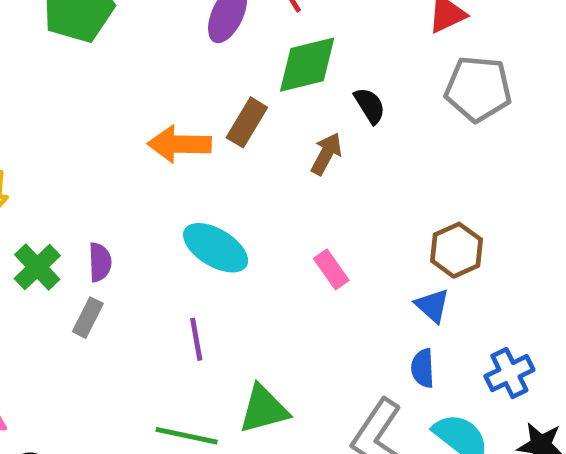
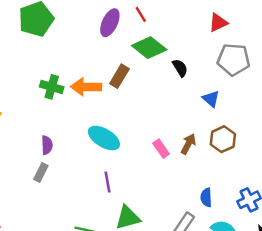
green diamond: (307, 65) -> (149, 48), turned 52
brown arrow: (326, 154) -> (188, 144), moved
green cross: (37, 267) -> (52, 87), moved, turned -30
blue triangle: (432, 306) -> (211, 99), moved
purple line: (196, 339) -> (108, 182), moved

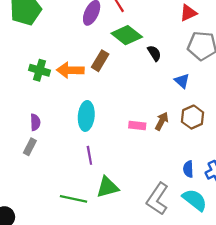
cyan ellipse: (104, 138) -> (86, 116), turned 64
pink rectangle: (161, 149) -> (137, 126), turned -49
blue semicircle: (206, 197) -> (188, 169), moved

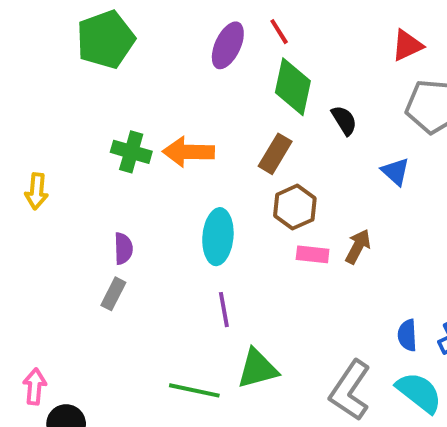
green diamond: (127, 35) -> (293, 87), turned 64
brown rectangle: (100, 61) -> (275, 154), moved
brown hexagon: (193, 117) -> (295, 207), moved

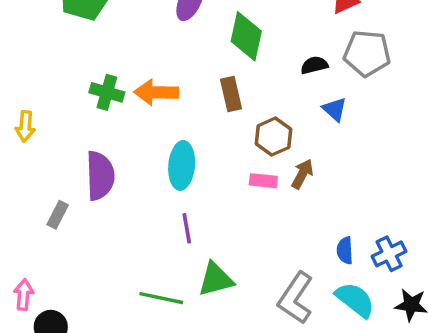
black semicircle: (344, 120) -> (314, 65), moved, turned -72
brown rectangle: (275, 154) -> (231, 94), turned -44
brown hexagon: (295, 207) -> (273, 137), moved
purple semicircle: (123, 248) -> (100, 176), size x1.8
gray rectangle: (113, 294) -> (58, 215), moved

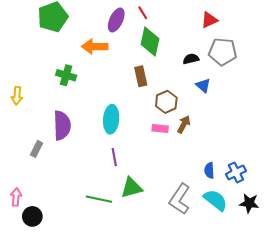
orange arrow: (156, 92) -> (95, 47), moved

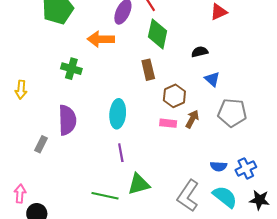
gray pentagon: (223, 52) -> (232, 113), moved
blue semicircle: (209, 170) -> (219, 166), turned -84

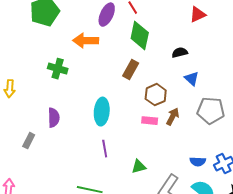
brown rectangle: (148, 70) -> (131, 70), turned 42
purple semicircle: (67, 120) -> (54, 118), size x0.7
green triangle: (139, 184) -> (139, 167), moved, size x0.7

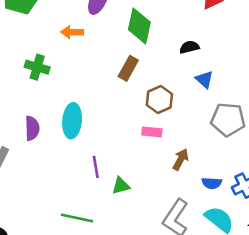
orange arrow: (86, 41) -> (72, 32), size x0.7
cyan ellipse: (102, 112) -> (72, 121), moved
brown arrow: (173, 117) -> (181, 159), moved
green triangle: (139, 167) -> (121, 186), moved

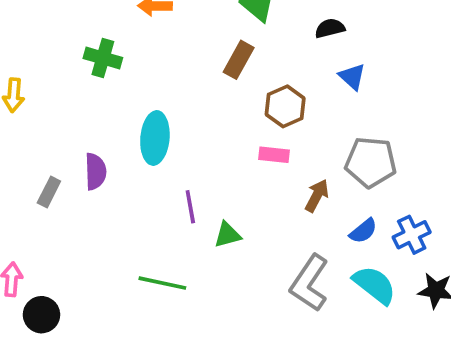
gray pentagon: (228, 119) -> (371, 162), moved
purple semicircle: (32, 128) -> (95, 171), moved
blue semicircle: (212, 183) -> (363, 231), turned -42

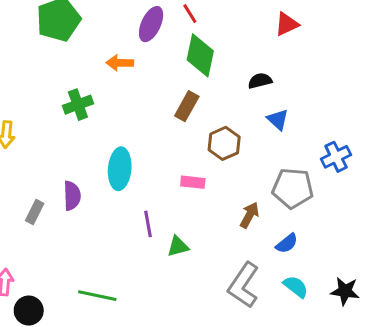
green cross: (103, 58) -> (78, 105), turned -36
pink rectangle: (274, 155) -> (193, 182), moved
blue cross: (412, 235) -> (336, 157), moved
green line: (162, 283) -> (97, 296), moved
cyan semicircle: (374, 285) -> (296, 287), size x0.7

